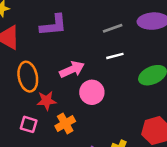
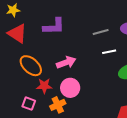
white line: (115, 56) -> (109, 52), moved
orange ellipse: (28, 77) -> (31, 66), turned -40
pink circle: (92, 92) -> (70, 88), moved

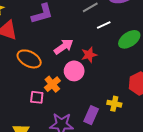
red star: (44, 86) -> (89, 55), moved
orange cross: (58, 105) -> (52, 84), moved

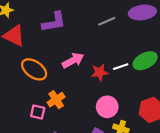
white line: (104, 25) -> (121, 67), moved
pink circle: (74, 71) -> (107, 107), moved

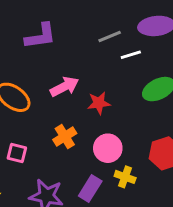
white line: (121, 67) -> (131, 55), moved
orange cross: (56, 100) -> (65, 137), moved

